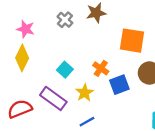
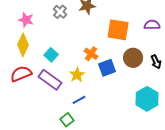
cyan square: (65, 70) -> (51, 55), moved
red semicircle: (20, 109) -> (21, 74), moved

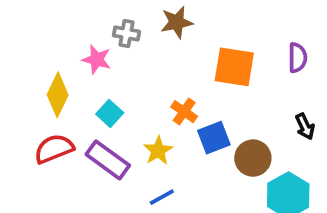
gray cross: (60, 12) -> (126, 33), turned -32
pink star: (26, 20) -> (97, 59), moved
purple semicircle: (152, 25) -> (298, 58), turned 91
brown circle: (133, 58) -> (253, 158), moved

